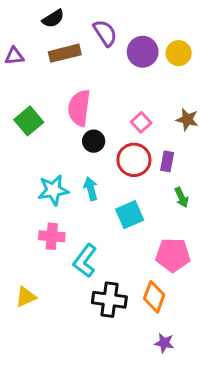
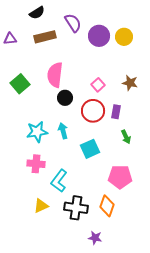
yellow triangle: (26, 297) -> (41, 206), moved
purple star: (164, 343) -> (95, 238), moved

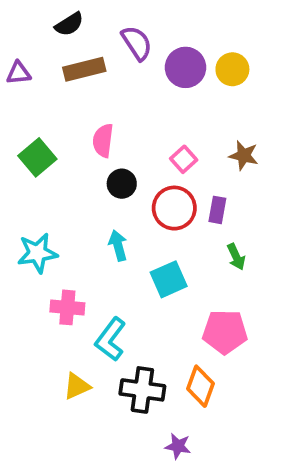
pink semicircle: (55, 75) -> (103, 141), size x0.7
cyan star: (37, 132) -> (37, 253), moved

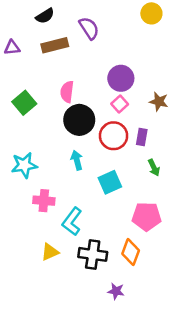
purple circle: (186, 67) -> (121, 78), moved
yellow circle: (232, 69) -> (151, 13), moved
black circle: (122, 184) -> (79, 120), size x1.6

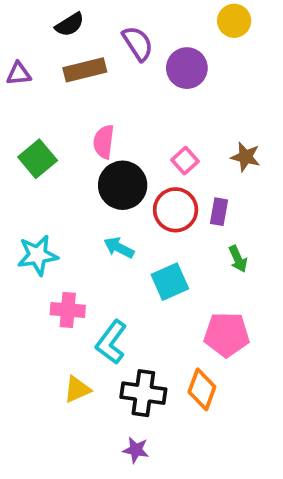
purple circle: (121, 78) -> (187, 68), moved
cyan arrow: (77, 160) -> (119, 248), turned -48
purple star: (116, 291) -> (136, 450), moved

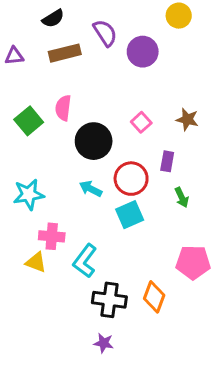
pink semicircle: (104, 142) -> (63, 108), moved
red circle: (176, 210) -> (131, 179), moved
pink pentagon: (227, 335) -> (193, 262), moved
yellow triangle: (77, 389) -> (36, 262), moved, turned 45

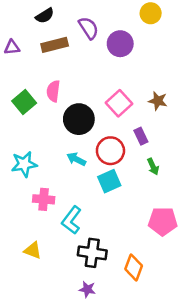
pink square: (141, 122) -> (119, 103), size x1.5
purple rectangle: (167, 161) -> (141, 136), turned -35
yellow triangle: (36, 262) -> (33, 250), moved
orange diamond: (154, 297) -> (134, 267), moved

